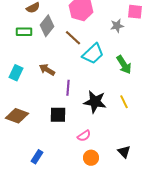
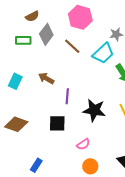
cyan trapezoid: (93, 54) -> (103, 53), moved

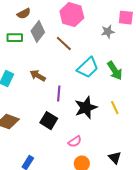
cyan trapezoid: (103, 53) -> (88, 68), moved
black star: (94, 110) -> (86, 108), turned -30
black square: (57, 123) -> (49, 121), turned 30

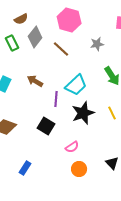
gray star: (108, 32) -> (97, 44), moved
green rectangle: (15, 38) -> (12, 43), turned 63
cyan trapezoid: (88, 68) -> (76, 85), moved

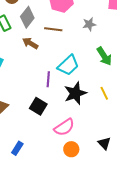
brown line: (61, 49) -> (53, 29), turned -36
brown arrow: (35, 81) -> (30, 43), moved
pink semicircle: (72, 147) -> (64, 127), size x1.5

